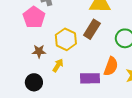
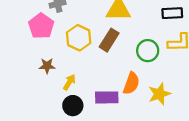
yellow hexagon: (66, 39) -> (79, 38), moved
black circle: (34, 82) -> (73, 106), moved

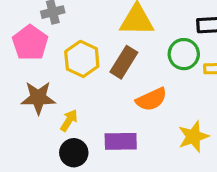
green circle: (148, 51) -> (184, 54), moved
brown star: (47, 66) -> (38, 98), size x1.5
orange semicircle: (131, 83) -> (151, 99), moved, turned 45

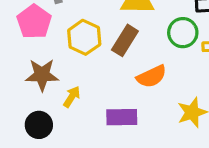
black circle: (74, 153) -> (39, 125), moved

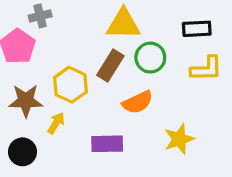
green circle: (183, 33) -> (150, 58), moved
yellow hexagon: (84, 37) -> (70, 85), moved

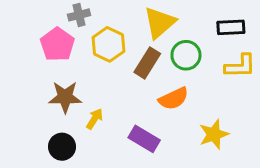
yellow triangle: (123, 24) -> (160, 23), turned -42
yellow hexagon: (70, 85) -> (108, 44), moved
purple rectangle: (107, 144) -> (144, 139), turned 32

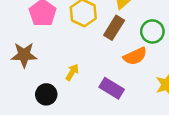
green circle: (186, 55) -> (152, 31), moved
brown star: (65, 97) -> (24, 55), moved

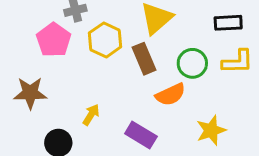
brown rectangle: (114, 28) -> (144, 59), turned -55

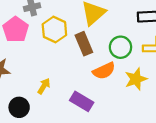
yellow star: (211, 130) -> (136, 79), moved

